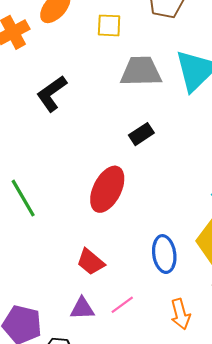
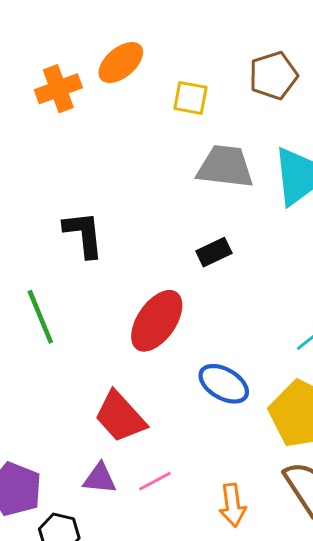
black L-shape: (52, 93) -> (84, 234), moved, turned 111
blue ellipse: (164, 254) -> (224, 384), moved, turned -60
red trapezoid: (91, 262) -> (120, 417), size x1.4

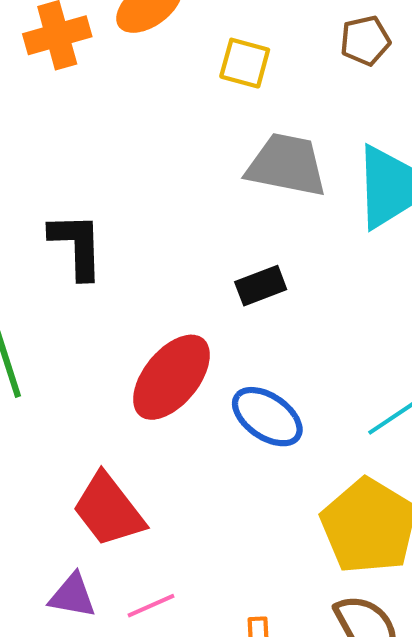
brown pentagon: (273, 76) -> (365, 41), size x0.7
blue ellipse: (224, 384) -> (267, 417), moved

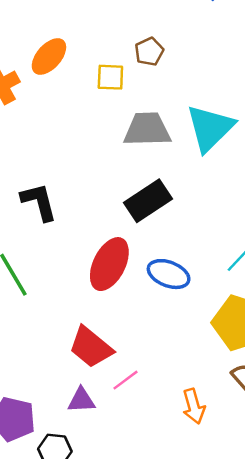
brown pentagon: (365, 41) -> (149, 52), moved
black rectangle: (261, 286) -> (148, 201), size x1.6
pink line: (151, 606) -> (126, 380), moved

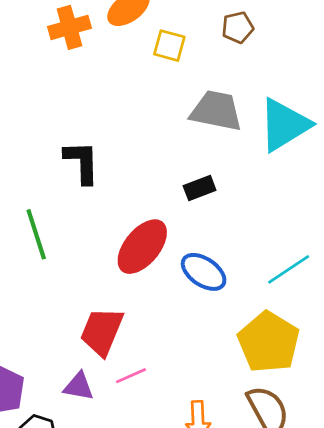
yellow square: (110, 77) -> (169, 46), moved
black rectangle: (148, 201) -> (200, 188), size x0.6
red trapezoid: (91, 347) -> (102, 332), turned 60

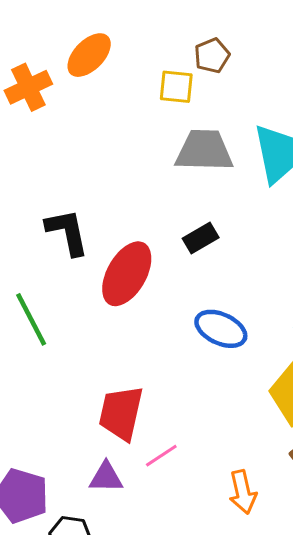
yellow square: (169, 46) -> (176, 87), moved
red ellipse: (142, 247) -> (127, 274), moved

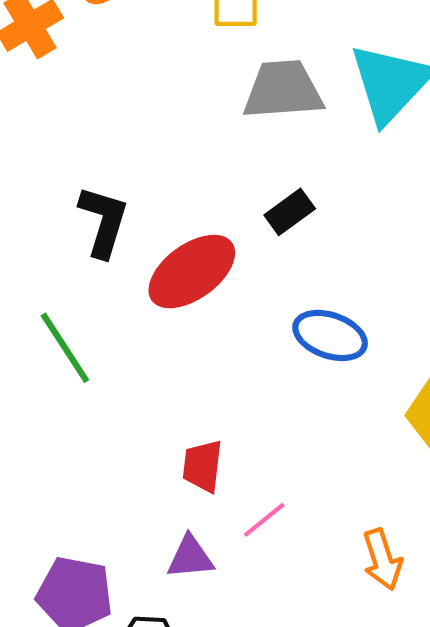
black L-shape: (67, 232) -> (103, 221), turned 34
red ellipse: (127, 274) -> (192, 272), turned 30
red trapezoid: (121, 413) -> (202, 466), size x0.7

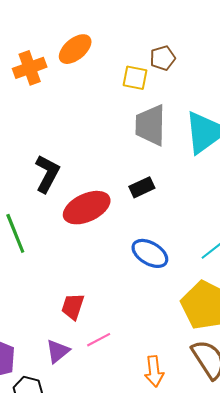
gray trapezoid: (283, 90) -> (150, 125), turned -96
purple triangle: (190, 557) -> (58, 351), turned -45

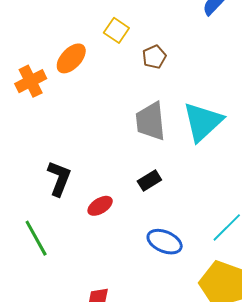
yellow square: (135, 78) -> (116, 30), moved, turned 30
red ellipse: (87, 208) -> (100, 206), size x0.6

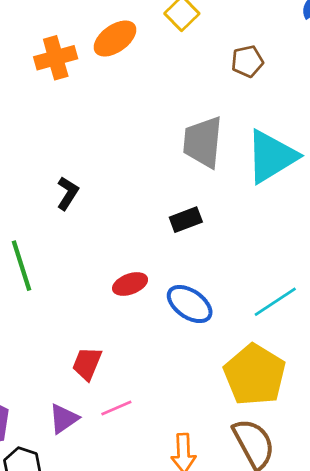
brown pentagon: (154, 57) -> (247, 61), moved
black L-shape: (59, 178) -> (68, 193), size x0.7
red ellipse: (100, 206) -> (130, 284), moved

